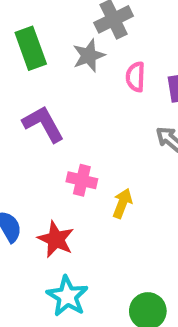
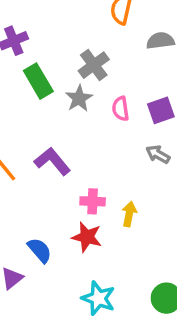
green rectangle: (31, 48) -> (38, 81), moved
red star: (56, 239) -> (87, 237), moved

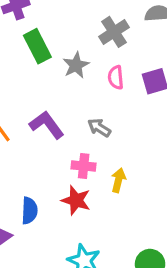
gray cross: (94, 65) -> (114, 32), moved
gray arrow: (158, 154) -> (99, 128), moved
blue semicircle: (40, 250) -> (29, 211), turned 40

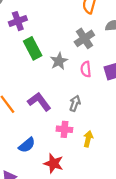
gray arrow: (99, 128) -> (75, 103), turned 77
red star: (76, 200) -> (54, 163), moved
blue semicircle: (29, 211) -> (27, 145), moved, turned 48

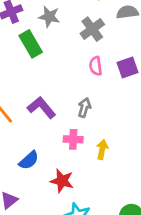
gray star: (59, 61) -> (49, 17), moved, turned -30

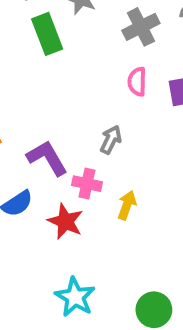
purple L-shape: (41, 107) -> (47, 158), moved
red star: (62, 181) -> (65, 221), moved

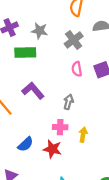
green rectangle: (47, 34) -> (25, 52), turned -60
purple L-shape: (47, 158) -> (33, 91), moved

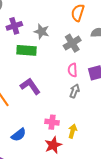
gray arrow: (68, 102) -> (75, 91), moved
red star: (52, 149) -> (53, 145), moved, turned 30

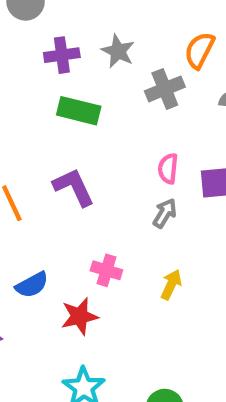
gray star: (42, 32) -> (118, 51), moved
gray cross: (72, 43) -> (165, 89), moved
yellow arrow: (73, 131) -> (171, 285), moved
red star: (53, 145) -> (79, 316), moved

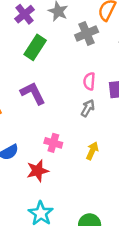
purple cross: (62, 55) -> (25, 14), turned -30
green rectangle: (79, 111) -> (35, 47), turned -70

